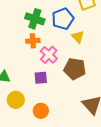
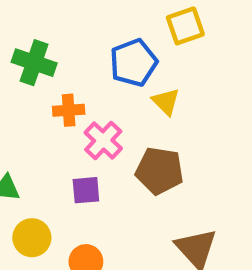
green cross: (35, 19) -> (34, 63), moved

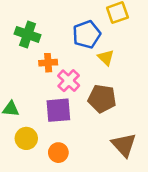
purple square: (86, 190) -> (58, 110), size x1.5

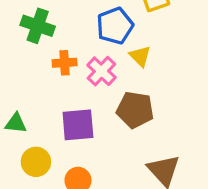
pink cross: (69, 81) -> (101, 71), moved

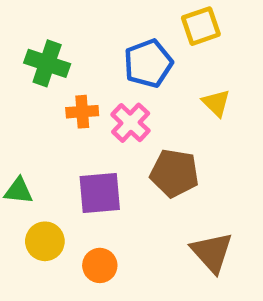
yellow triangle: (140, 56) -> (216, 103), moved

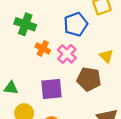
yellow triangle: (216, 103) -> (106, 56), moved
orange cross: (82, 112) -> (43, 48), turned 32

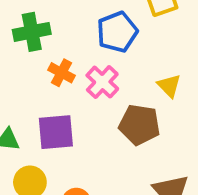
green cross: (25, 24) -> (32, 32), turned -30
purple square: (52, 89) -> (56, 132), moved

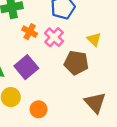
purple square: (56, 132) -> (26, 67), turned -35

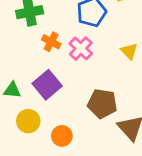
brown pentagon: (76, 63) -> (102, 104), moved

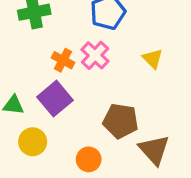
orange cross: (51, 42) -> (63, 60), moved
orange circle: (62, 136) -> (89, 159), moved

